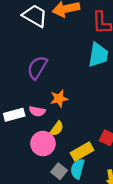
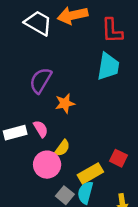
orange star: (59, 99) -> (65, 103), moved
pink semicircle: (37, 111) -> (41, 129), turned -133

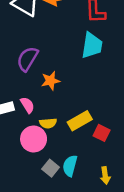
yellow semicircle: (62, 148) -> (48, 123), turned 49
yellow rectangle: (90, 173) -> (80, 121), moved

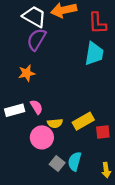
purple semicircle: (27, 59) -> (36, 39), moved
orange star: (51, 81) -> (27, 73), moved
red square: (102, 133) -> (103, 132), turned -32

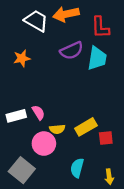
purple semicircle: (36, 39) -> (72, 51), moved, turned -145
orange star: (27, 73) -> (22, 58), moved
gray square: (57, 164) -> (22, 170), moved, size x1.6

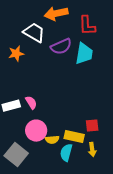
white trapezoid: (36, 21) -> (34, 33), moved
yellow rectangle: (86, 127) -> (74, 137), moved, turned 42
yellow semicircle: (57, 129) -> (52, 140), moved
yellow arrow: (109, 177) -> (92, 150), moved

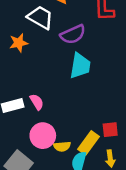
cyan trapezoid: (84, 54) -> (80, 66), moved
yellow rectangle: (74, 137) -> (89, 143), turned -66

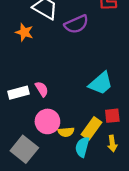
orange star: (19, 43) -> (24, 32), turned 30
cyan trapezoid: (80, 66) -> (101, 83), moved, turned 40

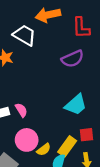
purple semicircle: (76, 24) -> (73, 59), moved
yellow semicircle: (66, 132) -> (44, 150), turned -32

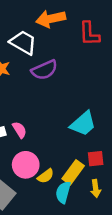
purple semicircle: (73, 59) -> (44, 70), moved

